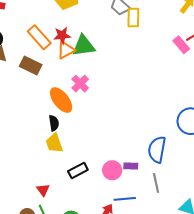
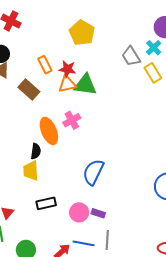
yellow rectangle: (133, 17) -> (153, 73), moved, turned -48
orange rectangle: (39, 37) -> (45, 65), size x0.7
blue semicircle: (157, 150) -> (93, 172), moved
gray line: (156, 183) -> (107, 240), moved

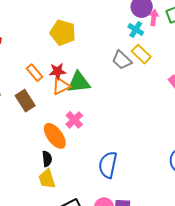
gray trapezoid: (131, 56) -> (122, 60), moved
brown rectangle: (29, 90) -> (25, 101), turned 30

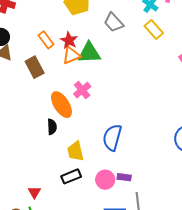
gray trapezoid: (122, 60) -> (114, 22), moved
red star: (57, 71) -> (69, 40), turned 30
yellow trapezoid: (47, 179) -> (76, 151), moved

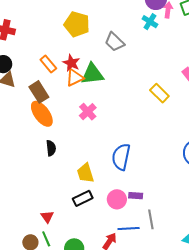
yellow rectangle: (154, 29) -> (159, 93), moved
orange ellipse: (61, 105) -> (42, 114), moved
black semicircle: (52, 127) -> (51, 148), moved

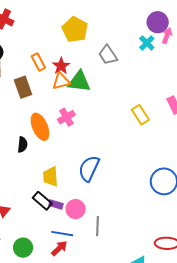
orange ellipse: (42, 114) -> (40, 127), moved
purple rectangle: (136, 196) -> (56, 205), moved
black rectangle: (83, 198) -> (42, 201), turned 54
gray line: (151, 219) -> (97, 226), moved
blue line: (129, 228) -> (62, 234), moved

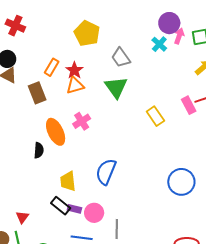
orange rectangle: (38, 62) -> (52, 67), turned 60
green triangle: (79, 81) -> (116, 87), moved, turned 50

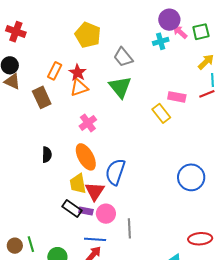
pink arrow: (179, 36) -> (180, 32), turned -63
cyan cross: (159, 44) -> (161, 41), turned 35
pink rectangle: (189, 105) -> (177, 97), moved, turned -48
orange ellipse: (56, 132) -> (86, 157), moved
red triangle: (22, 217) -> (95, 191), moved, size x1.5

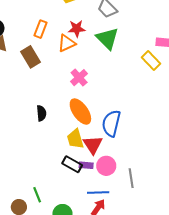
red star: (78, 73) -> (77, 29), moved, turned -30
green line: (31, 244) -> (37, 195), moved

